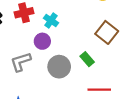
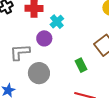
gray circle: (59, 67) -> (39, 73), moved

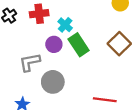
green rectangle: (81, 65) -> (79, 45), moved, size x1.5

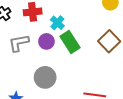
gray L-shape: (30, 62) -> (19, 43), moved

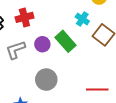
cyan cross: (57, 23) -> (82, 19), moved

